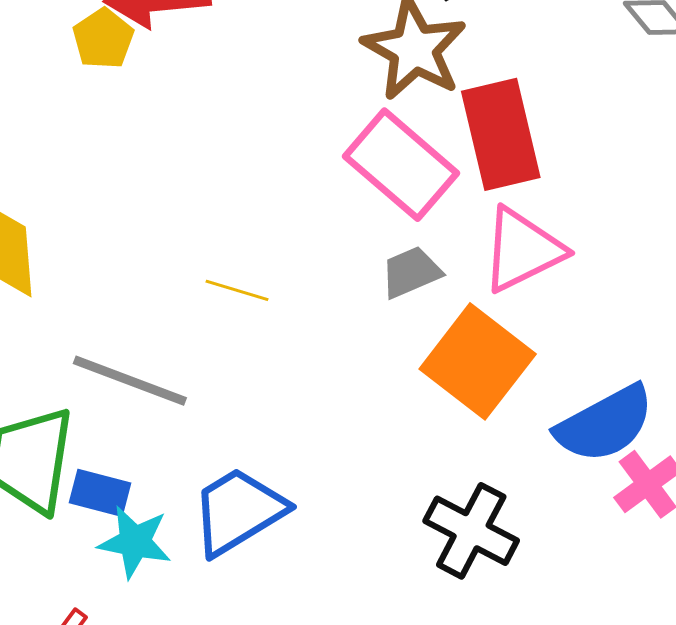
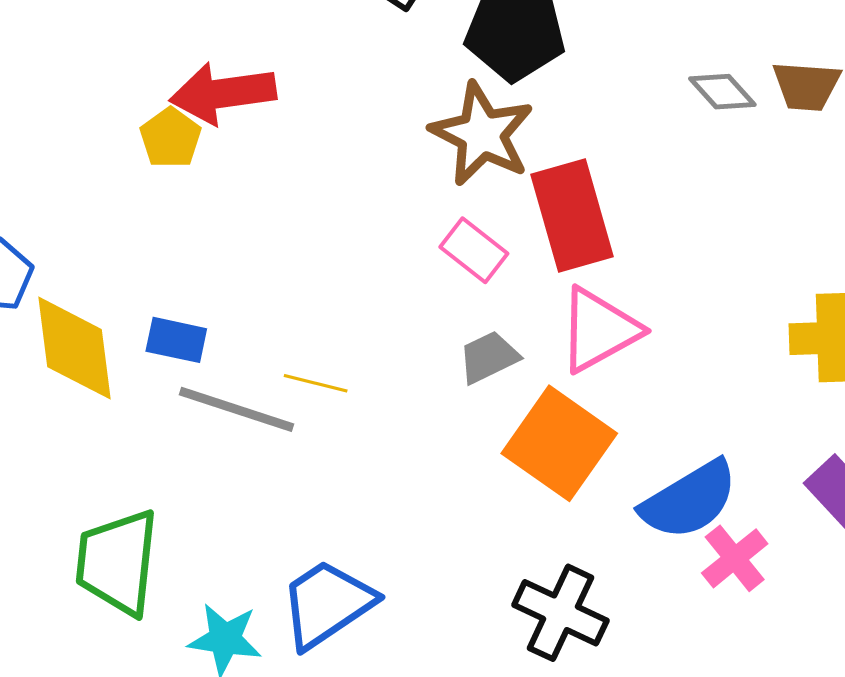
pink rectangle: (401, 165) -> (474, 250), size x0.6
gray line: (130, 381) -> (236, 409), moved
blue rectangle: (100, 493) -> (176, 340), moved

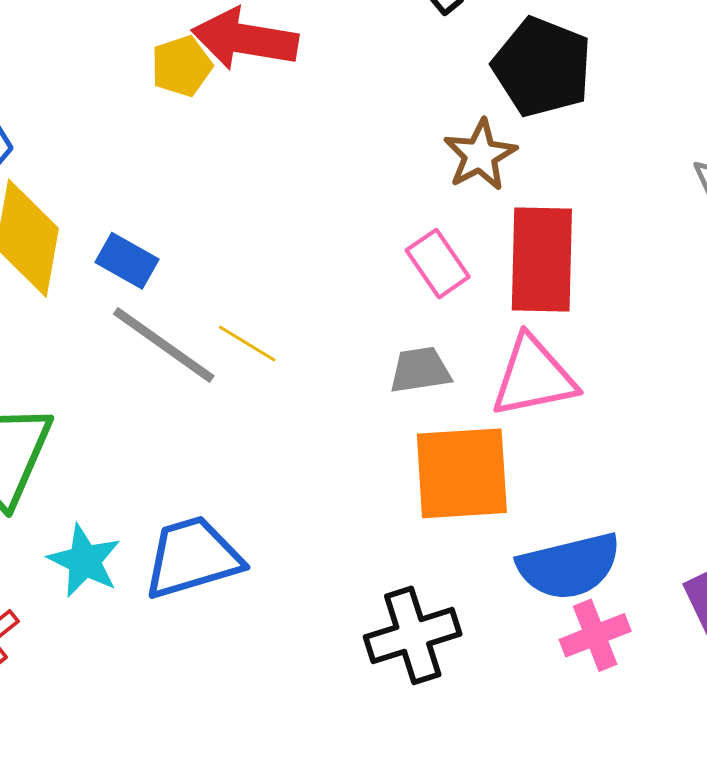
brown star: (482, 134) -> (480, 155), size x0.7
orange square: (559, 443) -> (462, 473), turned 34
black cross: (560, 613) -> (413, 635), turned 30

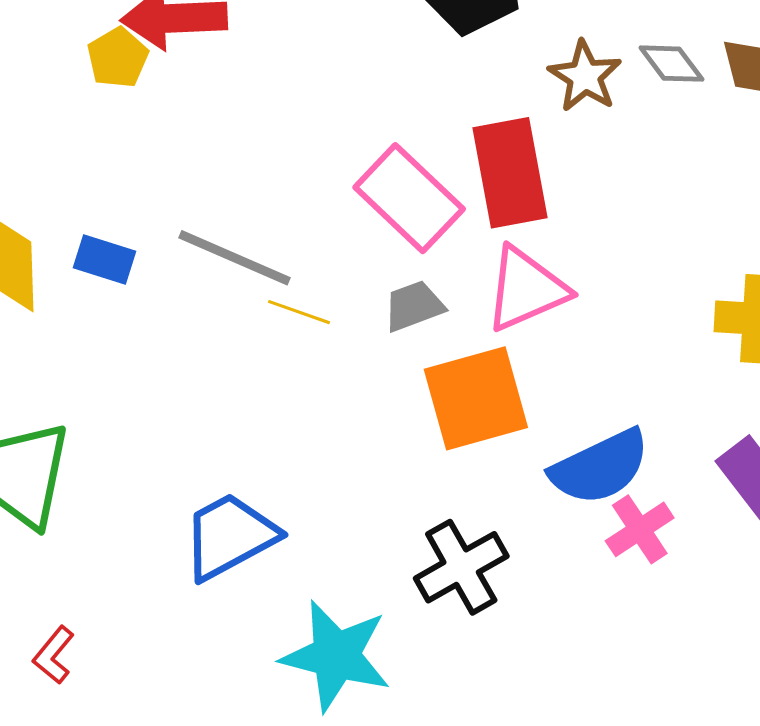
brown star: (480, 155) -> (585, 76), moved
pink rectangle: (438, 264) -> (409, 198), size x1.6
yellow line: (247, 344) -> (299, 312), moved
gray line: (164, 345) -> (235, 258), moved
cyan star: (84, 561) -> (336, 656), moved, size x1.5

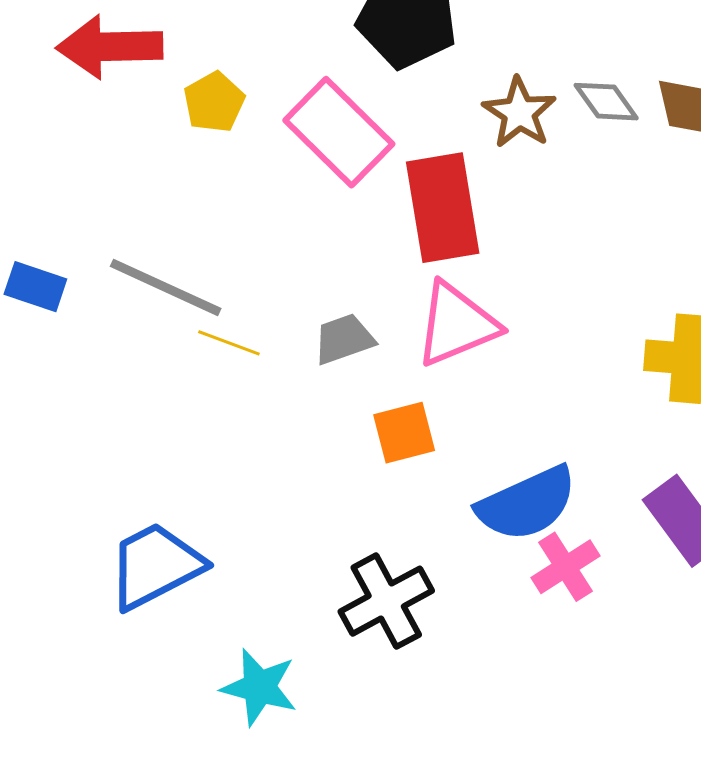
yellow pentagon: (118, 58) -> (214, 102), moved
pink rectangle: (409, 198) -> (339, 132), moved
orange square: (476, 398) -> (404, 433), size x0.6
cyan star: (336, 656) -> (259, 687), size x0.7

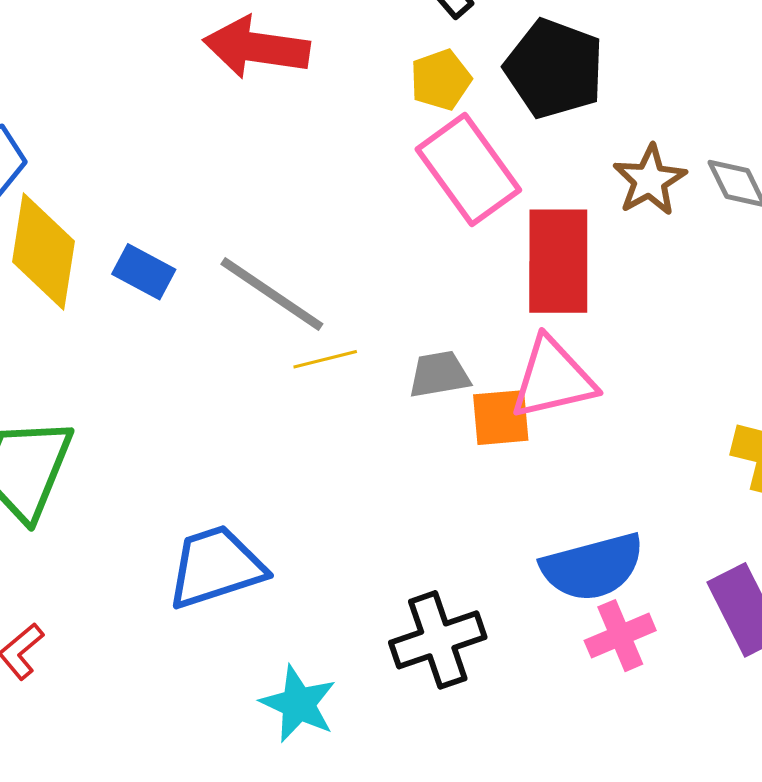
yellow pentagon: (214, 102) -> (441, 80), moved
yellow line: (229, 343) -> (325, 359), turned -44
orange square: (404, 433) -> (501, 418), moved

